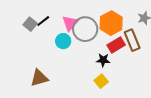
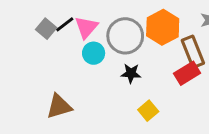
pink triangle: (70, 23) -> (86, 27), moved
red rectangle: (116, 45) -> (187, 73), moved
black star: (103, 60) -> (131, 73), moved

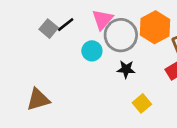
pink triangle: (86, 27) -> (102, 19), moved
brown triangle: (59, 106) -> (38, 99), moved

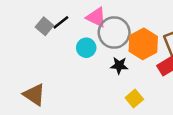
pink triangle: (102, 19) -> (96, 17), turned -45
orange hexagon: (155, 27) -> (143, 44), moved
brown triangle: (38, 99) -> (34, 95), turned 50

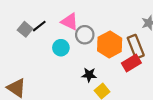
gray circle: (114, 33) -> (85, 35), size x0.7
black star: (119, 65) -> (89, 75), moved

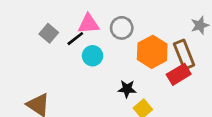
pink triangle: (70, 22) -> (89, 24), moved, turned -30
black line: (39, 26) -> (75, 39), moved
gray circle: (85, 35) -> (122, 28), moved

